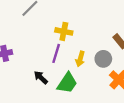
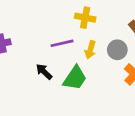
yellow cross: (64, 31) -> (85, 18), moved
purple line: (56, 53) -> (62, 43), turned 60

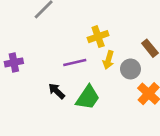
yellow cross: (85, 18) -> (98, 37), turned -30
yellow arrow: (90, 50) -> (108, 60), moved

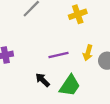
yellow cross: (98, 37) -> (78, 14), moved

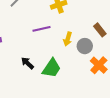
purple line: (58, 55) -> (42, 29), moved

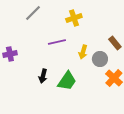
black arrow: (27, 63) -> (43, 76), turned -120

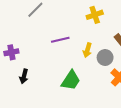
yellow cross: (74, 18) -> (95, 15), moved
black arrow: (43, 76) -> (24, 76), moved

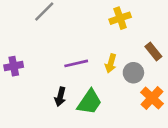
purple line: (60, 40) -> (76, 63), moved
black arrow: (24, 76) -> (60, 97), moved

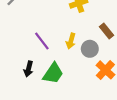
purple line: (76, 63) -> (42, 41), turned 66

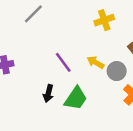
yellow arrow: (71, 41) -> (96, 62), turned 104

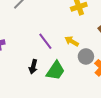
gray circle: (117, 71) -> (86, 56), moved

